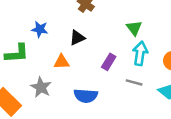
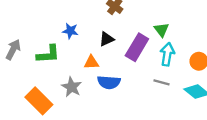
purple rectangle: (109, 62) -> (137, 47), moved, size x1.6
blue semicircle: (86, 96) -> (109, 82), moved

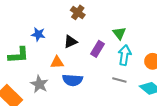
purple rectangle: (137, 47) -> (97, 49), size x0.7

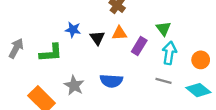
black triangle: (70, 42) -> (97, 38), moved, turned -40
orange triangle: (57, 62) -> (119, 33), moved

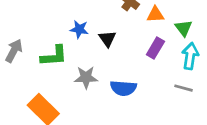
orange triangle: (119, 33) -> (155, 15), moved
gray star: (74, 85) -> (86, 77), moved, turned -30

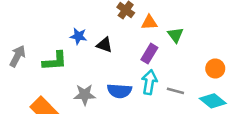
black triangle: (107, 39) -> (105, 45), turned -35
cyan arrow: (190, 56) -> (149, 82), moved
gray star: (86, 77) -> (85, 95), moved

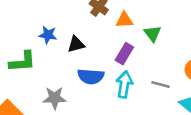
black triangle: (105, 45) -> (76, 44), turned -35
blue semicircle: (119, 91) -> (91, 76), moved
gray line: (175, 91) -> (161, 84), moved

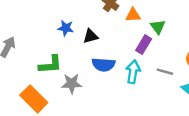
purple rectangle: (124, 54) -> (144, 45), moved
green L-shape: (22, 62) -> (50, 65), moved

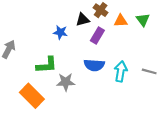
green triangle: (158, 27) -> (143, 20), moved
black triangle: (91, 36) -> (83, 20), moved
purple rectangle: (144, 45) -> (97, 35), moved

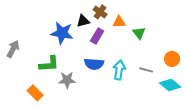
green triangle: (143, 20) -> (139, 33), moved
blue star: (60, 32) -> (62, 33), size x1.6
orange rectangle: (32, 96) -> (35, 93), size x0.7

